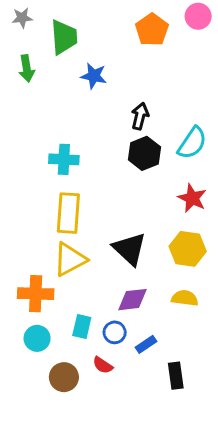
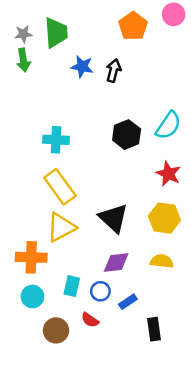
gray star: (22, 18) -> (23, 34), moved
black arrow: (140, 116) -> (113, 71), moved
yellow rectangle: (68, 213) -> (60, 187), turned -40

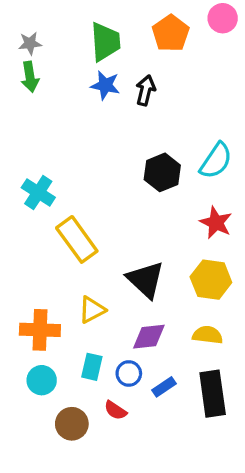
green trapezoid: (56, 33) -> (105, 42), moved
cyan cross: (56, 140) -> (38, 192), moved, turned 30
yellow triangle: (61, 227) -> (92, 310), moved, size x0.7
black rectangle: (154, 329) -> (213, 394), moved, size x1.5

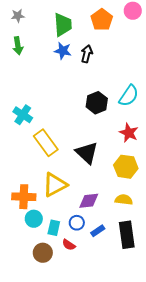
gray star: (30, 43) -> (18, 16), moved
black triangle: (146, 280) -> (87, 153), moved
yellow triangle: (92, 310) -> (55, 185), size x1.5
cyan rectangle: (92, 367) -> (54, 228), moved
cyan circle: (42, 380) -> (34, 219), moved

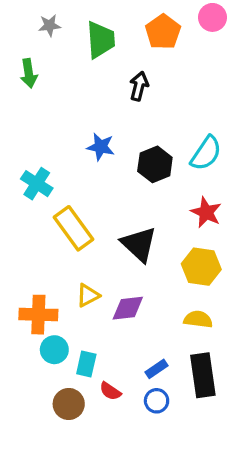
gray star: (18, 16) -> (50, 25), moved
blue star: (63, 51) -> (101, 147), moved
yellow triangle: (55, 185) -> (88, 295), size x0.6
purple diamond: (89, 201) -> (128, 308), moved
blue circle: (77, 223) -> (157, 401), moved

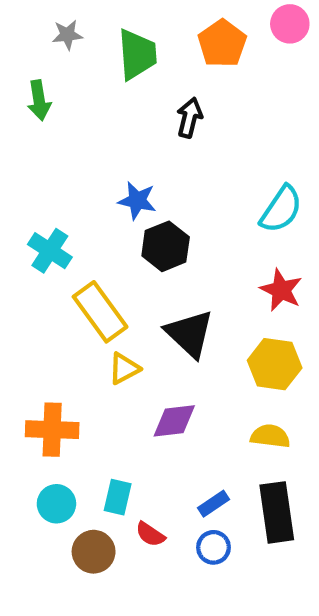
black hexagon: (155, 164) -> (166, 246), moved
yellow triangle: (88, 295) -> (124, 369), moved
cyan circle: (54, 350) -> (56, 504), moved

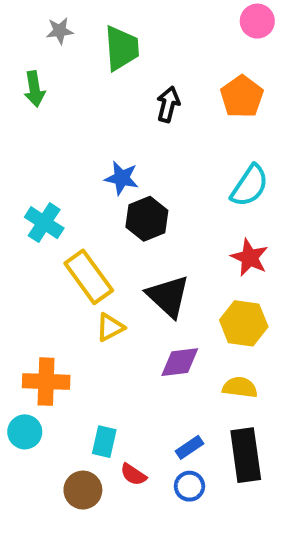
orange pentagon: (222, 44) -> (242, 97), moved
purple diamond: (174, 421) -> (180, 362), moved
cyan circle: (56, 504) -> (25, 432), moved

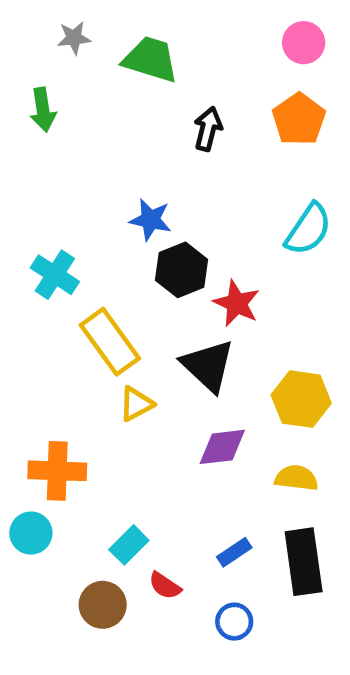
pink circle: (257, 21) -> (304, 43), moved
green trapezoid: (122, 48) -> (151, 59), turned -69
red star: (250, 257) -> (237, 303), moved
cyan rectangle: (104, 442) -> (129, 545), turned 32
blue circle: (189, 486) -> (234, 622), moved

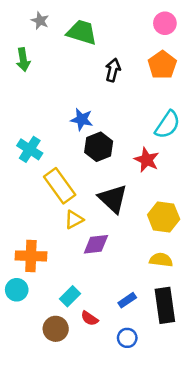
gray star: (74, 38) -> (40, 21), turned 30
red star: (237, 303) -> (147, 160), moved
purple diamond: (222, 447) -> (96, 244), moved

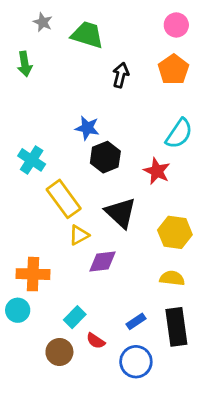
blue circle: (127, 338) -> (136, 362), size x1.5

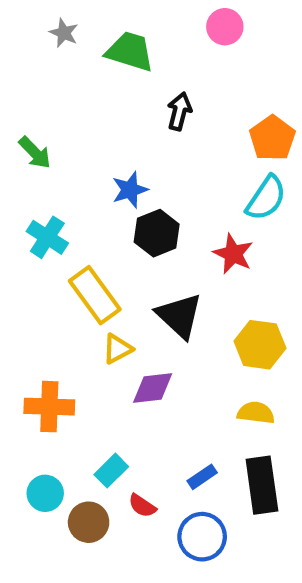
pink circle: (176, 25) -> (225, 27), moved
green arrow: (25, 64) -> (35, 153), moved, turned -35
orange pentagon: (174, 70) -> (272, 138), moved
blue star: (87, 128) -> (130, 190), turned -30
cyan circle: (18, 310) -> (45, 493), moved

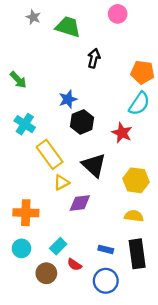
orange pentagon: (272, 138) -> (142, 72), turned -30
blue rectangle: (202, 477) -> (106, 249), turned 48
cyan circle: (45, 493) -> (21, 248), moved

